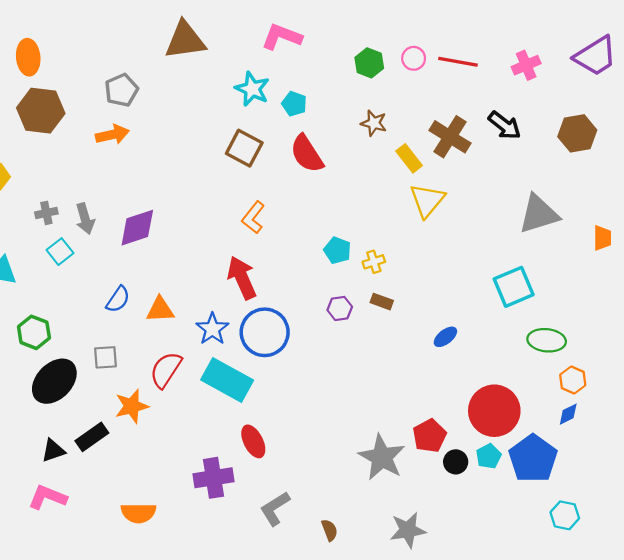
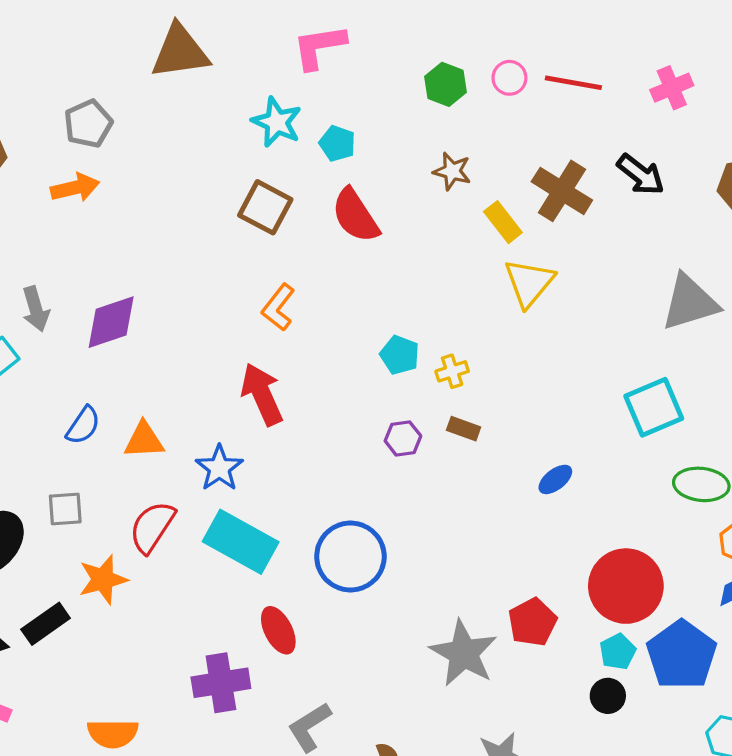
pink L-shape: (282, 37) -> (319, 47), turned -30
blue circle: (265, 332) -> (350, 557), moved
black circle: (456, 462) -> (608, 696), moved

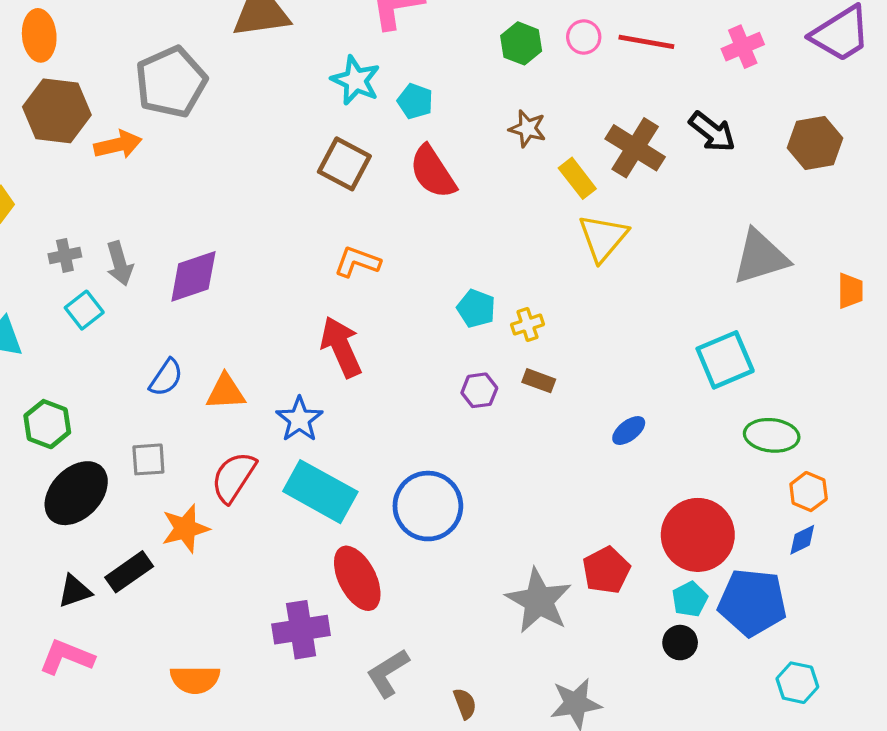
gray pentagon: (88, 124) -> (171, 82), size x1.5
orange arrow: (75, 188) -> (118, 145), moved
orange L-shape: (278, 307) -> (357, 262), turned 72
red ellipse: (278, 630) -> (357, 578), size x1.4
blue pentagon: (682, 655) -> (752, 602), turned -30

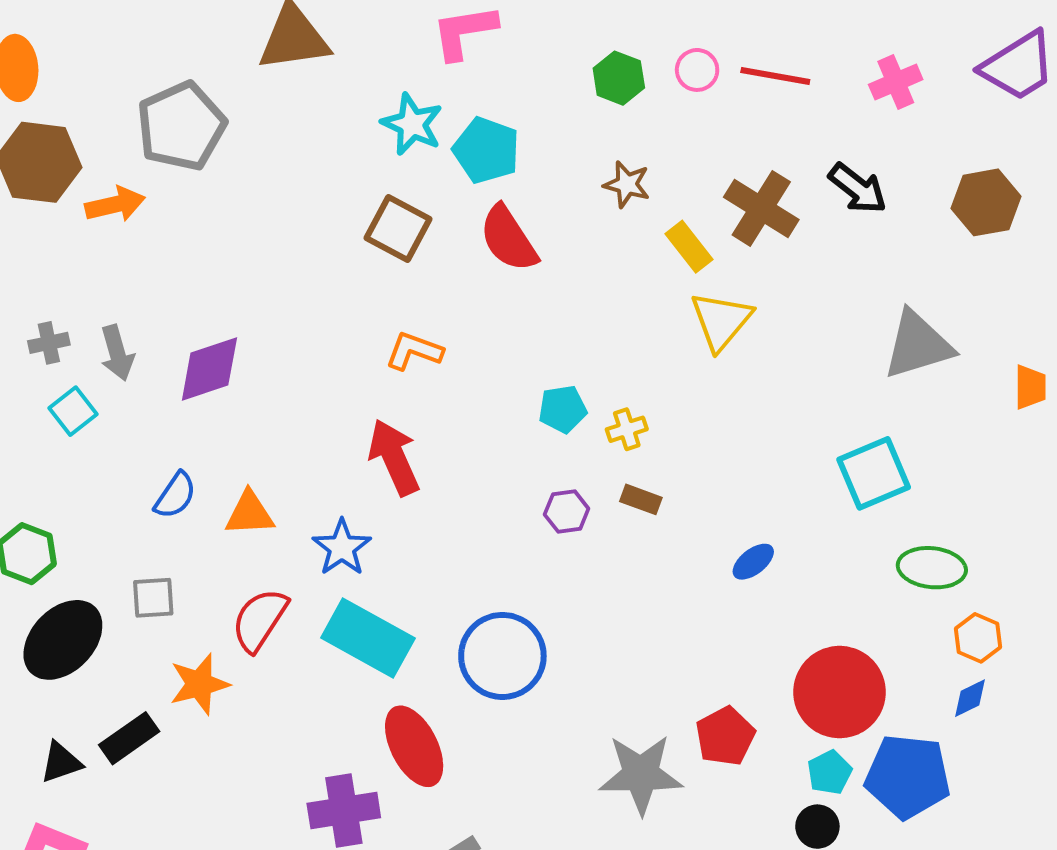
cyan pentagon: (415, 101) -> (486, 150), size x1.5
cyan pentagon: (476, 308) -> (563, 409), turned -30
gray star: (539, 601) -> (641, 774), turned -30

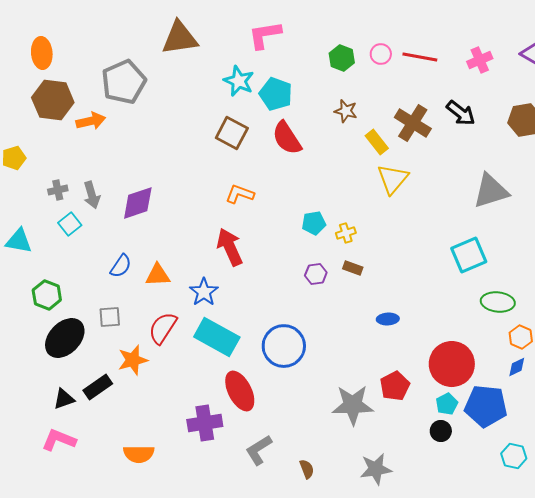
blue ellipse: (753, 562) -> (388, 319), moved, turned 35

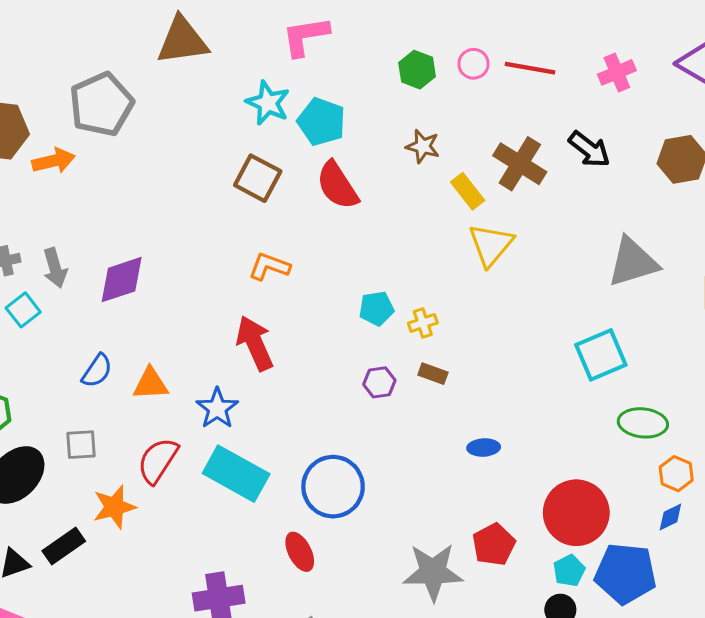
red ellipse: (240, 391) -> (300, 552), moved, size x0.7

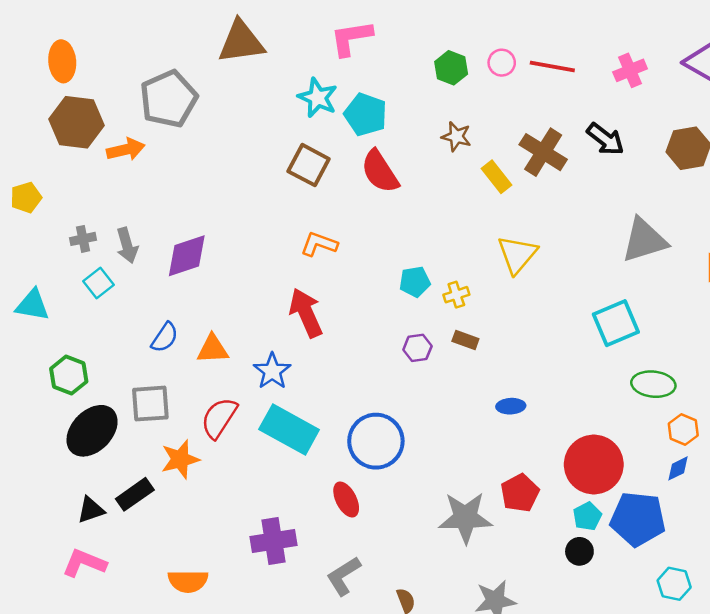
yellow triangle: (491, 245) -> (517, 254), moved
gray square: (81, 445) -> (150, 404), size x1.4

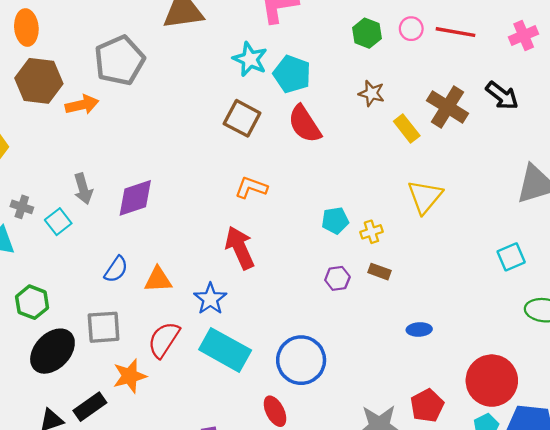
gray cross: (83, 239) -> (22, 207), moved, turned 30
cyan square: (616, 323) -> (511, 257), size x0.7

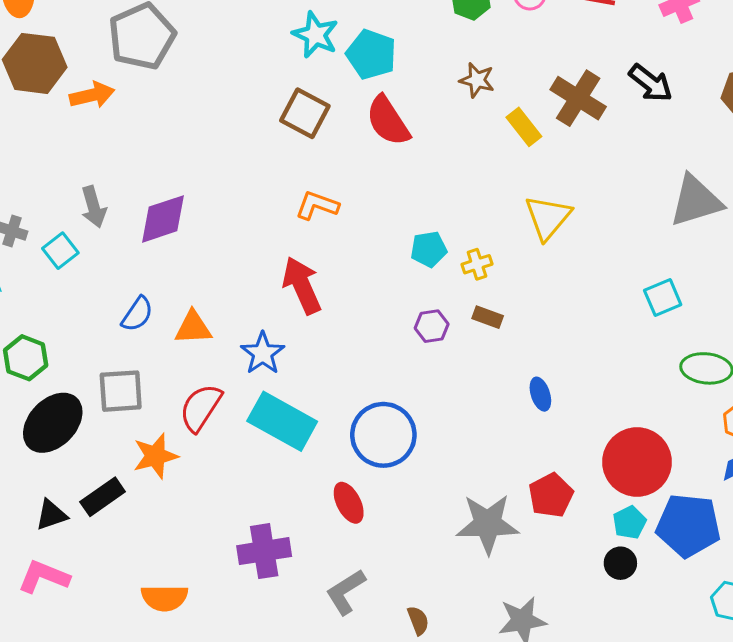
blue ellipse: (419, 329) -> (540, 394), turned 75

